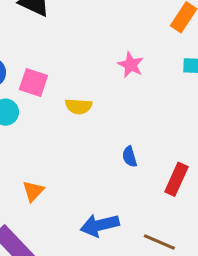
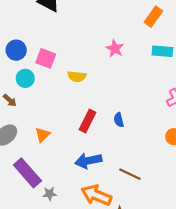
blue semicircle: (130, 157) -> (119, 120), moved
red rectangle: (176, 179) -> (88, 121), moved

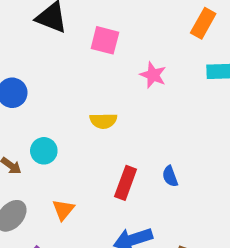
pink square: (46, 58) -> (105, 40), moved
cyan circle: (25, 78) -> (44, 151), moved

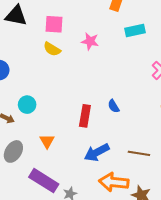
yellow semicircle: (103, 121) -> (52, 49), moved, turned 42

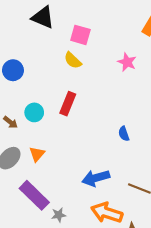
pink star: (90, 41) -> (127, 62), moved
red rectangle: (85, 116) -> (68, 104), moved
orange triangle: (47, 141) -> (37, 154), moved

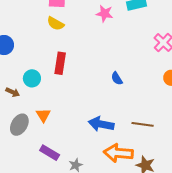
blue arrow: (96, 178) -> (101, 124), turned 40
purple rectangle: (34, 195) -> (50, 153), size x0.7

